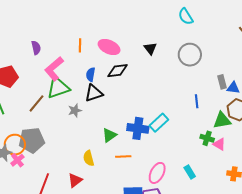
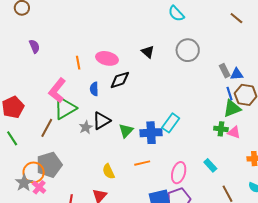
purple semicircle: (36, 48) -> (34, 46), moved
black triangle: (94, 93) -> (101, 121), moved
blue line: (197, 101) -> (230, 94), moved
green triangle: (109, 135) -> (126, 131), moved

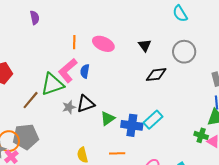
black diamond: (120, 80) -> (156, 75), moved
pink L-shape: (57, 90) -> (68, 71), moved

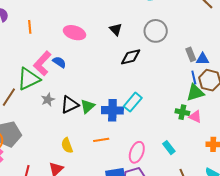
orange line: (74, 42) -> (30, 27), moved
blue semicircle: (85, 71) -> (59, 62), turned 120
black triangle: (86, 104) -> (70, 105), moved

